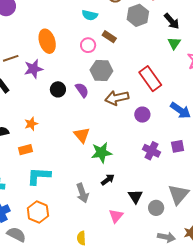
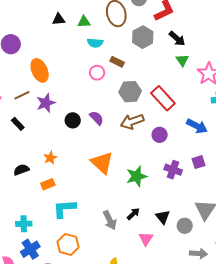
orange ellipse: (47, 41) -> (40, 70), moved
gray hexagon: (101, 70) -> (130, 92), moved
orange triangle: (82, 135) -> (102, 163), size x1.4
green star: (101, 153) -> (137, 176), moved
black arrow: (108, 180) -> (133, 214), moved

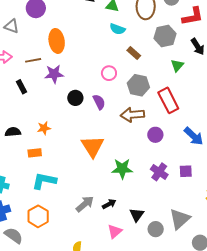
green triangle: (182, 60) -> (177, 65), moved
pink circle: (97, 73) -> (109, 73), moved
gray arrow: (110, 220) -> (85, 204), turned -120

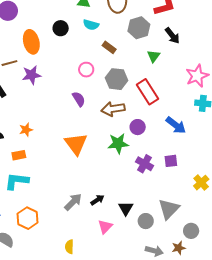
black circle: (75, 98) -> (61, 28), moved
green star: (122, 169) -> (118, 143), moved
cyan L-shape: (44, 181) -> (17, 181), moved

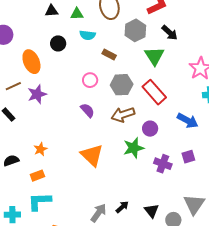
green triangle: (154, 56) -> (154, 56), size x1.5

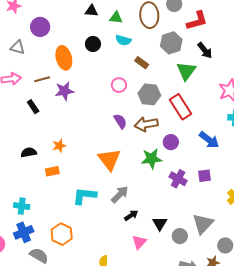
purple semicircle: (87, 110) -> (120, 121), moved
cyan L-shape: (39, 201) -> (85, 196), moved
gray arrow: (99, 213) -> (120, 194), moved

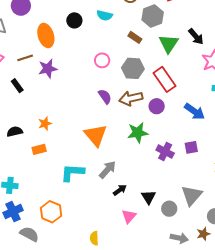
black arrow: (205, 50) -> (196, 36), moved
brown rectangle: (142, 63) -> (135, 37), moved
purple circle: (171, 142) -> (157, 106), moved

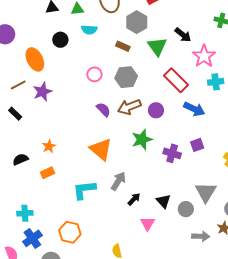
red rectangle: (164, 79) -> (176, 80), moved

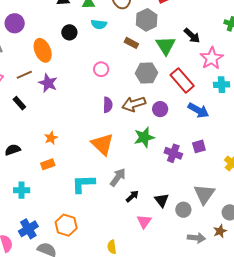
gray hexagon: (126, 77) -> (147, 73), moved
purple star: (42, 92) -> (48, 83), turned -30
purple semicircle: (103, 109) -> (108, 105), turned 42
black semicircle: (20, 159) -> (13, 150), moved
cyan cross: (25, 213) -> (22, 190), moved

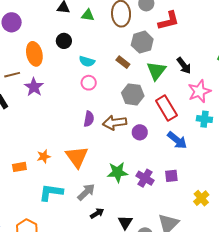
cyan semicircle: (99, 24) -> (87, 61), moved
green star: (144, 137) -> (117, 172), moved
orange star: (51, 138) -> (44, 156), moved

